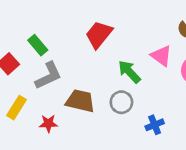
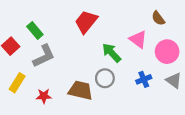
brown trapezoid: (80, 101) -> (80, 90), moved
blue cross: (155, 125) -> (144, 79), moved

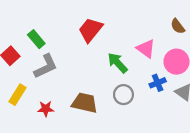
brown semicircle: (158, 18) -> (178, 26), moved
gray circle: (105, 78) -> (123, 95), moved
blue cross: (144, 79) -> (158, 83), moved

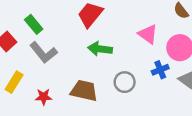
green arrow: (118, 63) -> (100, 49), moved, turned -40
gray L-shape: (46, 66) -> (44, 53), turned 76

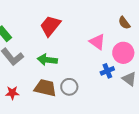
green arrow: (100, 49) -> (47, 60), moved
gray circle: (125, 82) -> (69, 87), moved

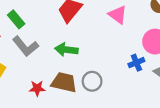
pink triangle: (97, 42) -> (118, 15), moved
red star: (12, 93) -> (37, 88), moved

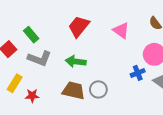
gray L-shape: (25, 46) -> (39, 58), turned -30
red star: (37, 88) -> (32, 96), moved

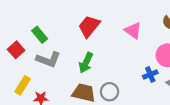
green arrow: (76, 62) -> (86, 63), turned -72

